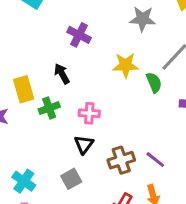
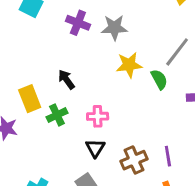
gray star: (143, 19) -> (114, 28), moved
purple cross: (79, 35) -> (78, 23), moved
purple line: (155, 160) -> (168, 156), turned 48

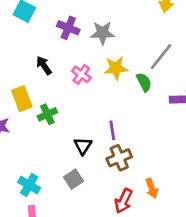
black arrow: (66, 79) -> (44, 65), moved
pink cross: (98, 116) -> (81, 74), moved, turned 36
purple line: (168, 156) -> (112, 130), moved

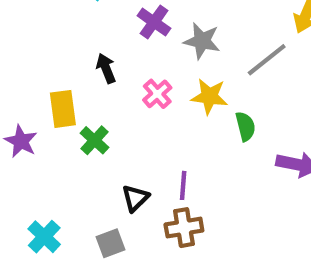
gray line: (161, 57) -> (267, 60), moved
green cross: (47, 114) -> (95, 140), turned -36

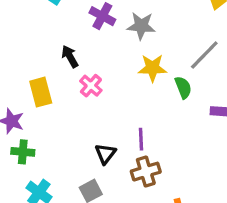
gray line: (267, 60) -> (204, 55), moved
pink cross: (157, 94) -> (91, 86), moved
green cross: (95, 140) -> (23, 152), moved, turned -30

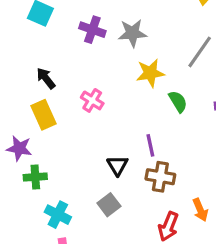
black arrow: (70, 56) -> (46, 78), moved
green semicircle: (183, 87) -> (178, 102), moved
brown cross: (146, 172) -> (160, 177), turned 36

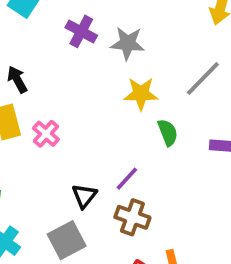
pink cross: (92, 100) -> (46, 134), moved
purple line: (150, 145) -> (127, 179), turned 45
gray square: (109, 205) -> (67, 240), size x1.4

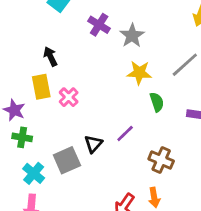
gray star: (128, 43) -> (132, 36), turned 30
brown cross: (132, 217) -> (161, 160), moved
gray square: (67, 240) -> (67, 160), moved

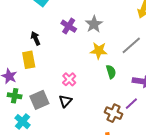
purple cross: (99, 25) -> (69, 26), moved
pink cross: (69, 97) -> (69, 79), moved
purple line: (125, 134) -> (131, 104), moved
gray square: (67, 160) -> (39, 100), moved

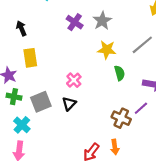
black arrow: (35, 38) -> (21, 28), moved

